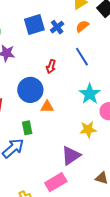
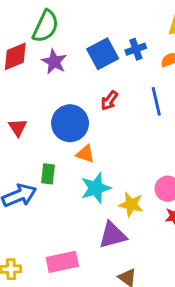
blue square: (34, 25) -> (103, 54), moved, turned -30
cyan star: (90, 94) -> (96, 188), moved
purple triangle: (71, 155) -> (113, 235), moved

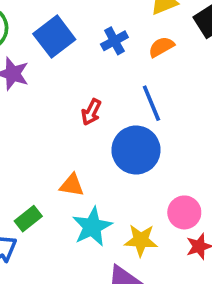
blue square: (103, 54) -> (54, 37), moved
blue circle: (70, 123) -> (136, 150), moved
green rectangle: (48, 174) -> (28, 219), turned 54

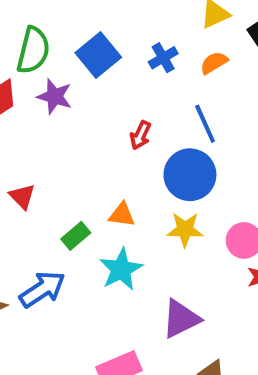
green rectangle: (28, 219) -> (76, 236), moved
cyan star: (92, 227) -> (121, 269), moved
yellow star: (141, 240) -> (185, 230), moved

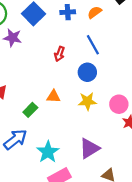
blue cross: (163, 58) -> (68, 12), turned 32
blue circle: (190, 175) -> (87, 72), size x0.7
cyan star: (121, 269) -> (48, 152), moved

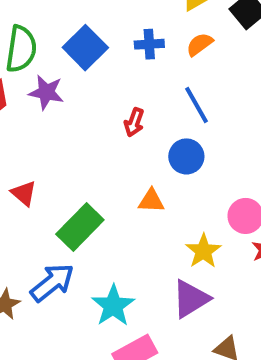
orange triangle: (54, 96) -> (151, 201), moved
yellow star: (87, 101) -> (203, 251), moved, turned -30
green rectangle: (30, 110) -> (80, 227), size x1.6

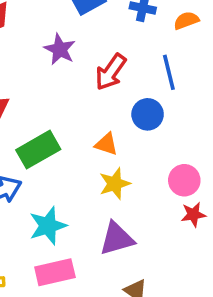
purple star: (46, 92) -> (60, 49), moved
red arrow: (134, 122) -> (111, 72), size x1.5
yellow star: (203, 251) -> (115, 184), moved

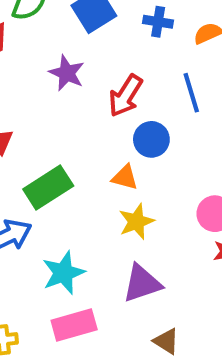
blue circle: (148, 114) -> (151, 139), moved

